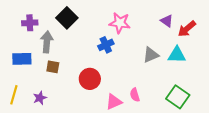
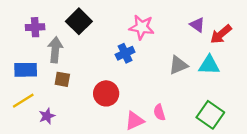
yellow line: (14, 95) -> (23, 101), moved, turned 42

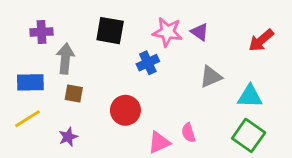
black square: (79, 21) -> (110, 31), moved, turned -35
purple triangle: (197, 25) -> (200, 32), moved
cyan triangle: (209, 65) -> (250, 96), moved
purple star: (47, 116) -> (68, 137), moved

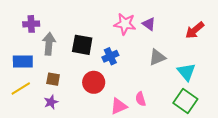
black square: (110, 31) -> (82, 45), moved
blue cross: (148, 63) -> (110, 56), moved
brown square: (74, 93) -> (53, 79), moved
cyan triangle: (250, 96) -> (186, 72), turned 48

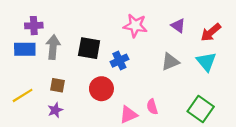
purple triangle: (149, 24) -> (178, 26), moved
blue rectangle: (23, 61) -> (25, 49), moved
cyan triangle: (186, 72) -> (206, 62), moved

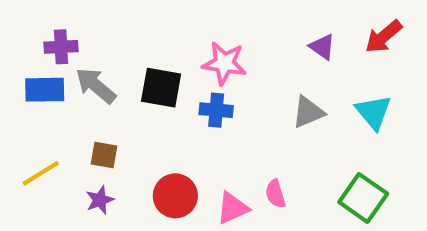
pink star: (135, 26) -> (224, 63), moved
red arrow: (211, 32) -> (384, 37), moved
gray arrow: (53, 47) -> (96, 86), turned -55
blue cross: (119, 61) -> (216, 110), turned 30
red circle: (101, 89) -> (175, 196), moved

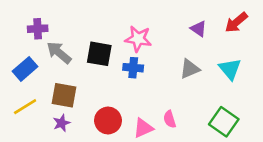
blue rectangle: (45, 90) -> (25, 69), moved, turned -40
brown square: (104, 155) -> (64, 95), size x1.5

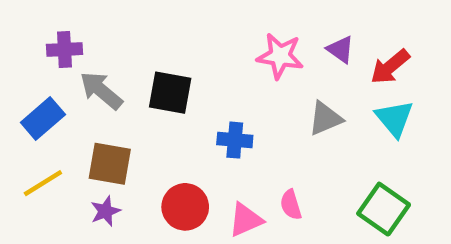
red arrow: (236, 22) -> (390, 67), moved
pink star: (138, 39) -> (280, 56), moved
blue cross: (133, 68) -> (235, 140), moved

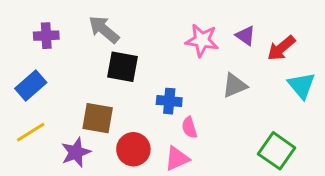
gray arrow: (101, 90) -> (104, 29), moved
cyan triangle: (394, 118) -> (301, 85), moved
brown square: (110, 164) -> (98, 118), moved
pink semicircle: (291, 205) -> (189, 127), moved
purple star: (105, 211) -> (76, 152), size x1.4

